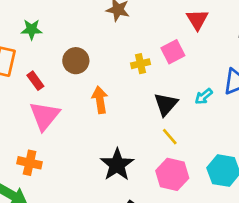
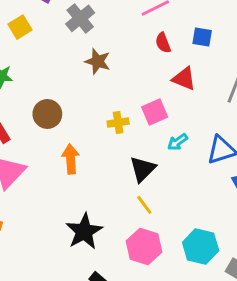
red triangle: (197, 20) -> (184, 79), turned -40
cyan arrow: (204, 96) -> (178, 142), moved

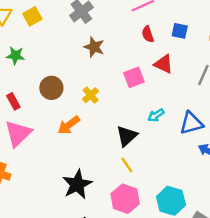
pink square: (155, 112) -> (134, 77), moved
yellow cross: (118, 123) -> (91, 95), moved, turned -35
orange arrow: (71, 159) -> (69, 125), turned -125

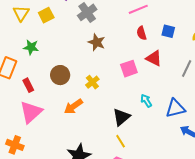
cyan arrow: (156, 115) -> (146, 101), turned 88

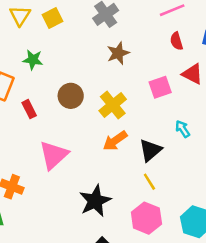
brown star: (97, 42) -> (118, 53), turned 30
yellow cross: (92, 82) -> (113, 105), size x1.5
orange arrow: (73, 106) -> (115, 141), moved
pink triangle: (31, 112) -> (54, 155), moved

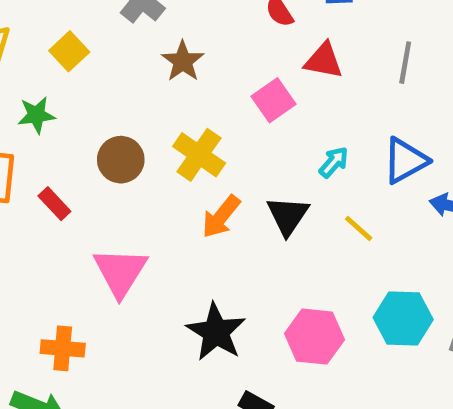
yellow square: (52, 18) -> (69, 51), moved
cyan arrow: (183, 129) -> (334, 162), turned 90
yellow line: (149, 182) -> (359, 228), moved

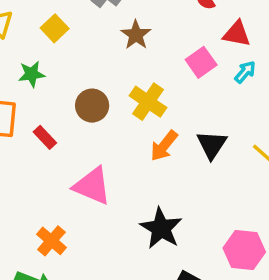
cyan arrow: (334, 162) -> (245, 72), moved
pink triangle: (120, 272) -> (92, 186), turned -39
pink hexagon: (315, 337) -> (244, 250), moved
orange cross: (63, 348) -> (51, 241), turned 36

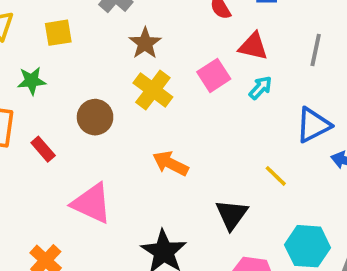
yellow square: (55, 28) -> (58, 33), turned 32
yellow cross: (148, 102) -> (153, 90), moved
black triangle: (212, 145) -> (232, 215), moved
orange arrow: (164, 146) -> (170, 163), turned 76

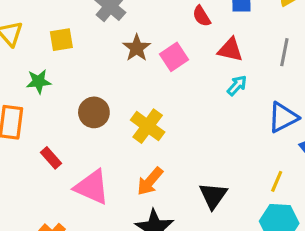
pink square: (214, 75) -> (174, 57), moved
yellow cross: (153, 90) -> (148, 126), moved
red rectangle: (43, 149) -> (51, 158), moved
orange arrow: (170, 163) -> (150, 181), moved, turned -76
yellow line: (276, 176) -> (277, 181), moved, turned 70

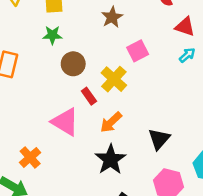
pink square: (174, 57) -> (138, 51), moved
green star: (39, 81) -> (52, 35), moved
red rectangle: (51, 158) -> (89, 96), moved

